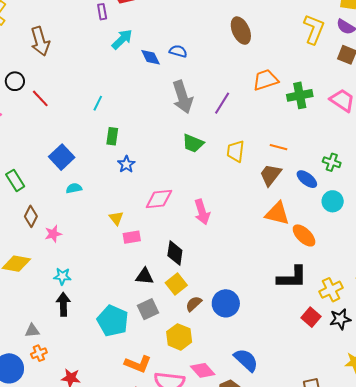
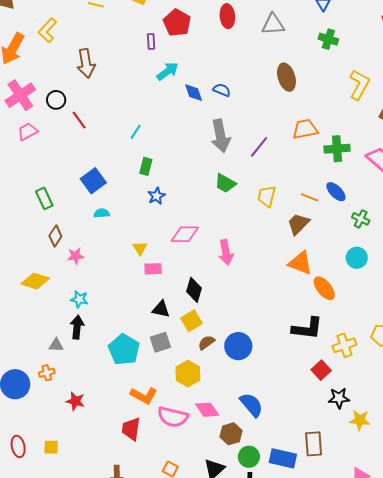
blue ellipse: (307, 179) -> (336, 192), moved
black star: (340, 319) -> (339, 398), moved
gray triangle: (32, 331) -> (56, 345), moved

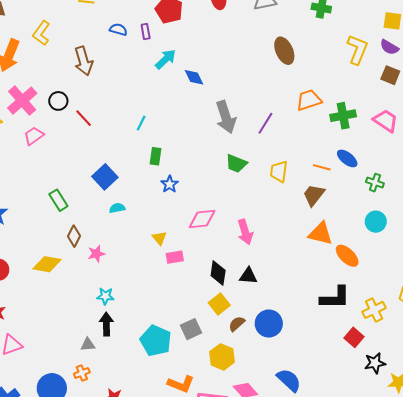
blue semicircle: (222, 90) -> (118, 30), moved
yellow diamond: (35, 281) -> (47, 264), moved
black triangle: (161, 309) -> (248, 276), moved

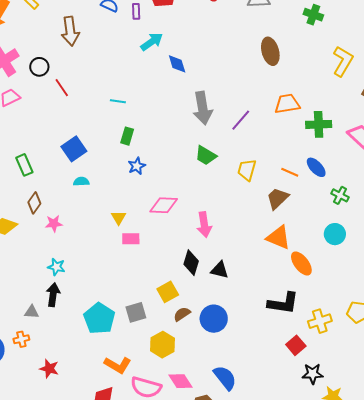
cyan line: (141, 123) -> (118, 101), turned 63
black diamond: (218, 273) -> (191, 263), moved
black triangle: (248, 276) -> (220, 270), moved

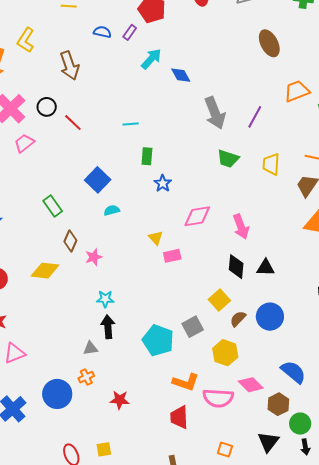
purple rectangle: (136, 11) -> (130, 32), turned 49

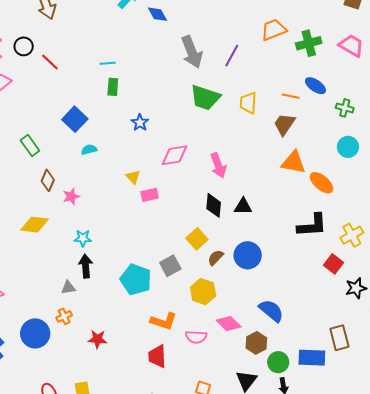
green rectangle: (147, 156) -> (113, 87), moved
green trapezoid: (228, 159) -> (205, 98), size x1.4
yellow diamond: (45, 271) -> (35, 225), moved
pink semicircle: (218, 398) -> (196, 337), size x0.7

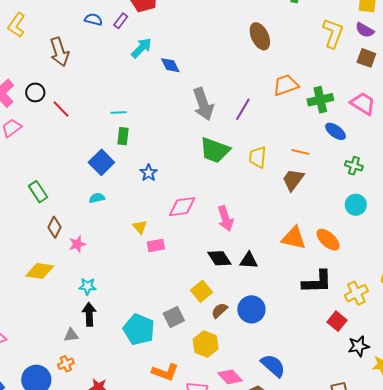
blue ellipse: (315, 86) -> (335, 131), moved
blue square: (75, 119) -> (101, 162), moved
orange triangle: (294, 162) -> (294, 238), moved
black diamond: (214, 205) -> (219, 258), turned -40

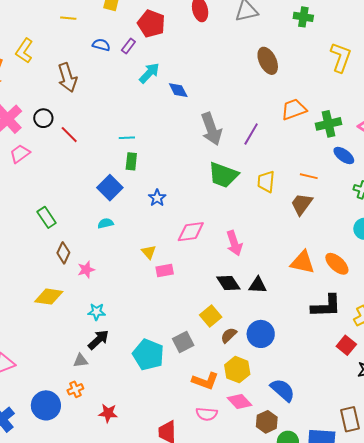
black arrow: (89, 314) -> (98, 340), turned 50
yellow hexagon: (206, 344) -> (237, 370), moved
orange L-shape: (165, 372) -> (205, 381), moved

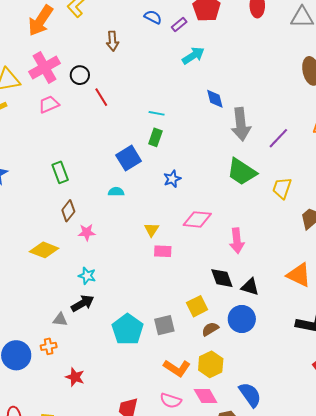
brown arrow: (67, 77) -> (112, 41), size x0.7
blue diamond: (178, 90) -> (215, 99), moved
blue circle: (261, 334) -> (242, 319), moved

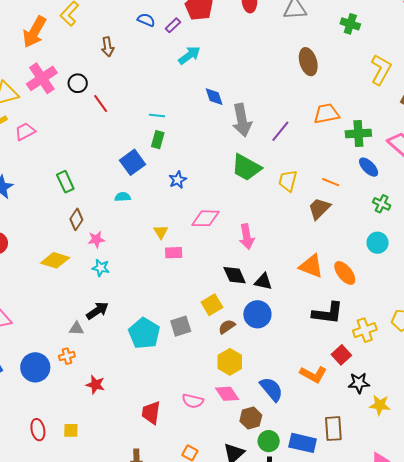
pink trapezoid: (49, 104) -> (25, 131), moved
cyan star: (87, 276) -> (101, 268), moved
orange L-shape: (177, 368) -> (313, 374), moved

